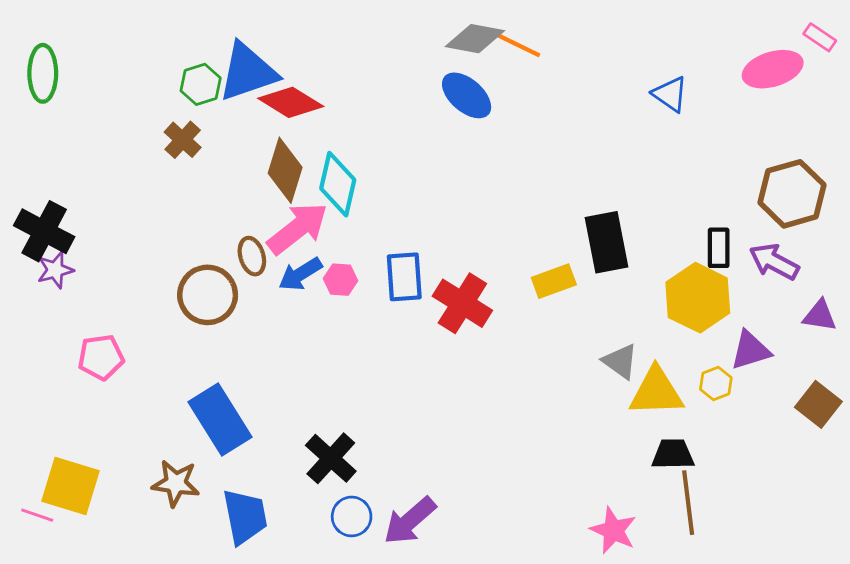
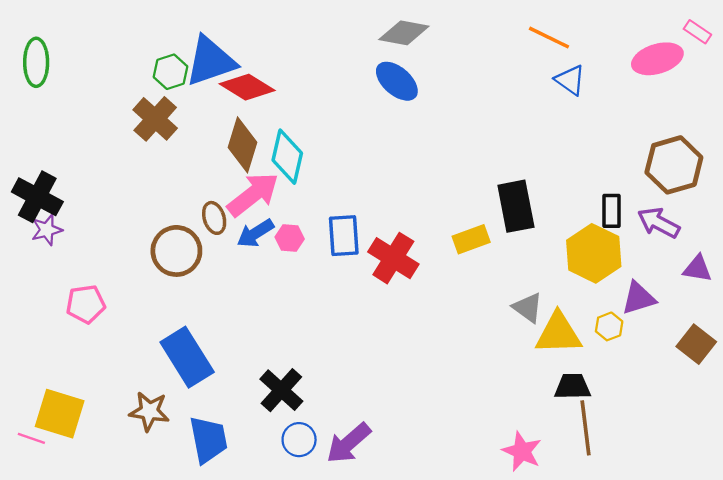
orange line: (516, 44) -> (549, 38), moved
brown cross: (183, 140) -> (155, 119), size x1.4

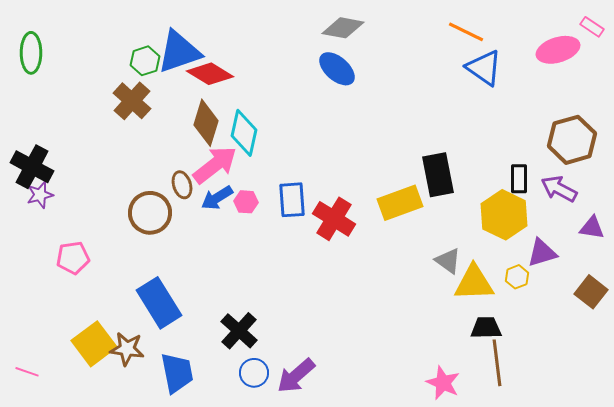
blue triangle: (570, 80) -> (484, 68), size x1.4
yellow rectangle: (471, 239) -> (400, 203), size x1.4
yellow square: (60, 414) -> (94, 344), moved, turned 36

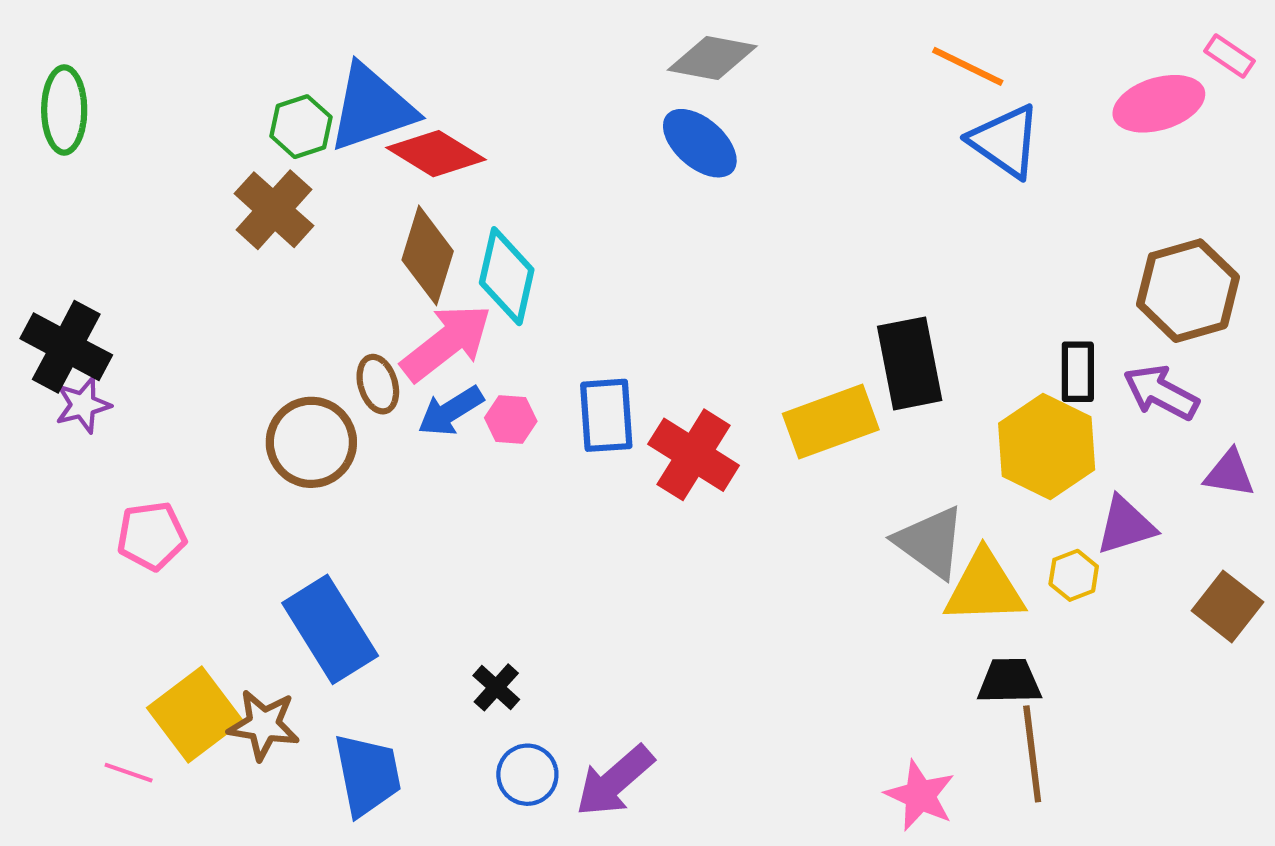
gray triangle: (448, 261) -> (930, 542), size x1.4
black cross: (239, 331) -> (496, 687), size x0.6
pink line: (27, 372) -> (129, 773), moved

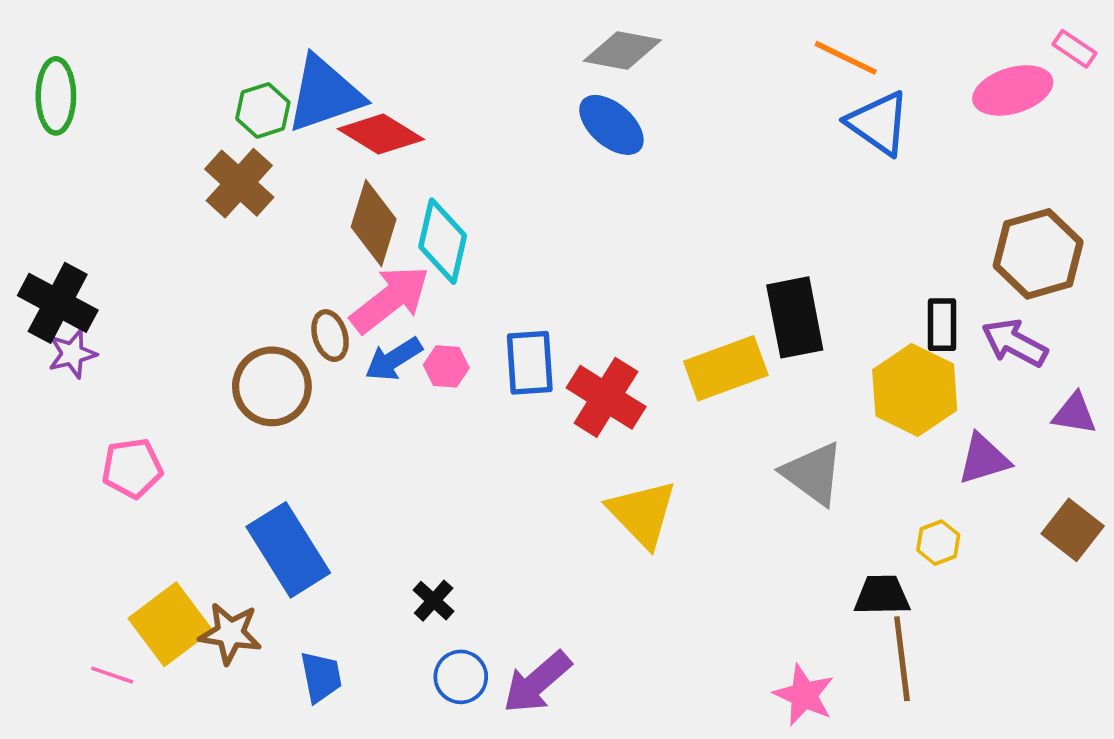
yellow hexagon: (1074, 575) -> (938, 543), moved
yellow triangle: (984, 588) -> (642, 513), moved, turned 48
blue trapezoid: (367, 775) -> (321, 677), size x0.7

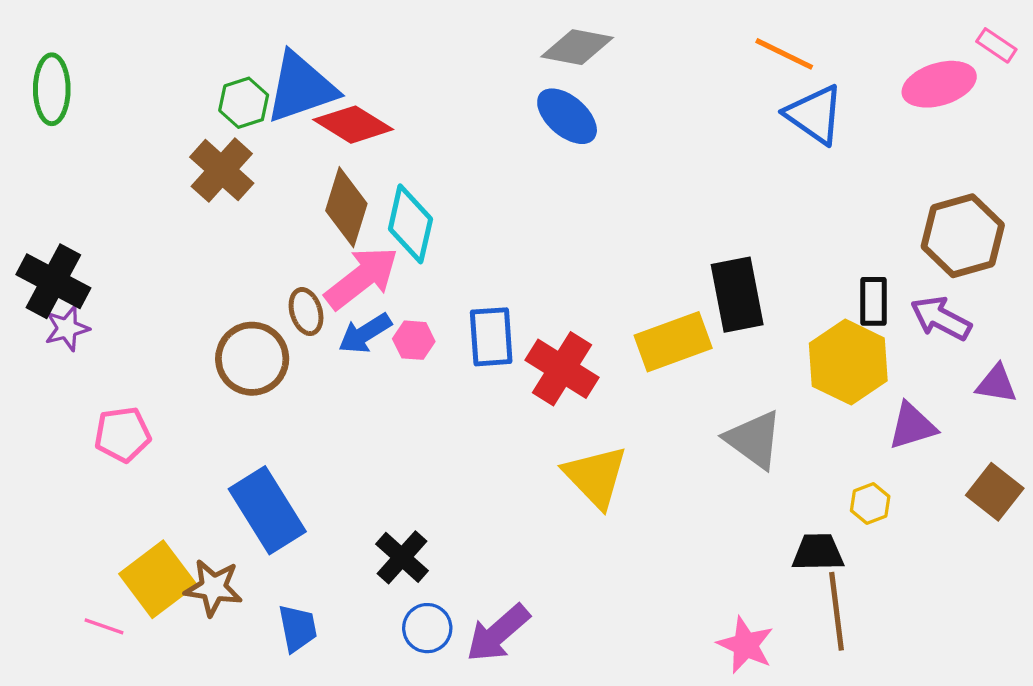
black cross: (434, 601) -> (402, 557), size x1.4

